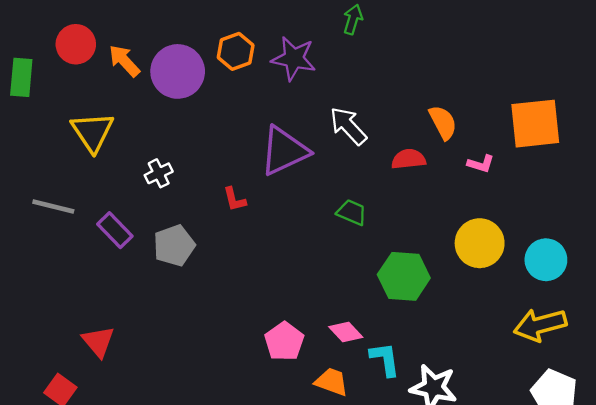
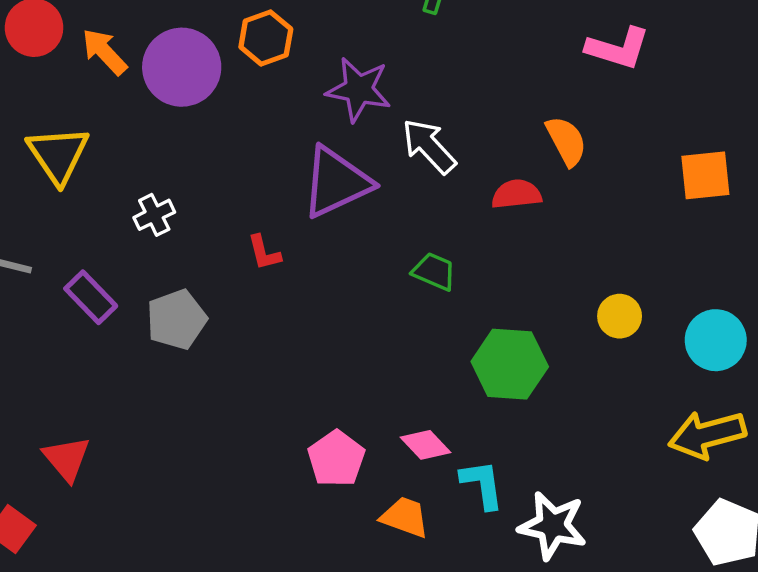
purple star: (294, 58) -> (359, 89), moved
orange square: (535, 124) -> (705, 175), moved, size x0.7
pink L-shape: (481, 164) -> (618, 48), moved, size x1.6
yellow circle: (480, 243) -> (620, 316), size x0.6

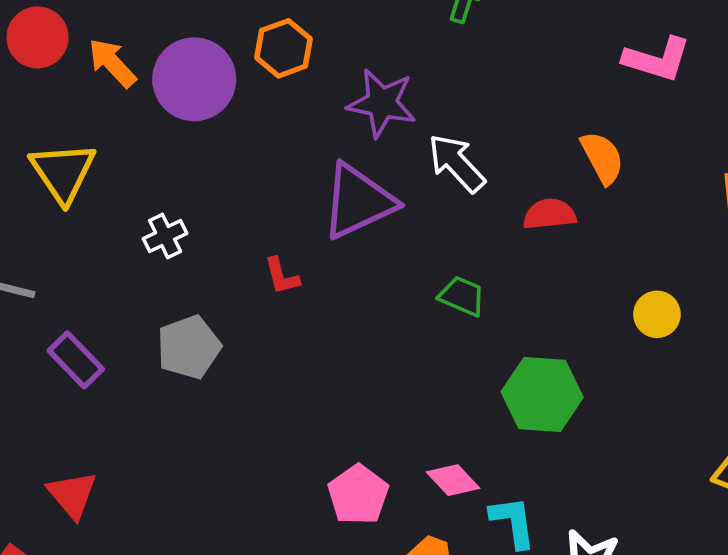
purple rectangle: (91, 297) -> (76, 360), moved
yellow circle: (620, 316) -> (657, 314), moved

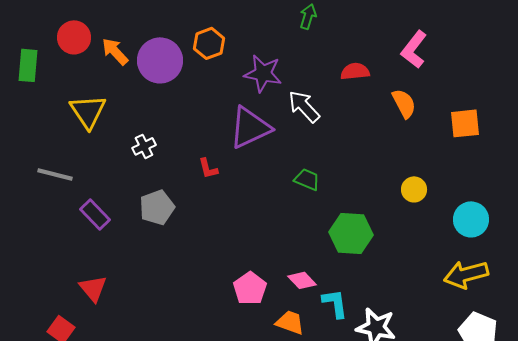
pink L-shape: (657, 59) -> (414, 49), turned 111
orange semicircle: (602, 158) -> (404, 103), moved
red semicircle: (549, 214) -> (355, 71), moved

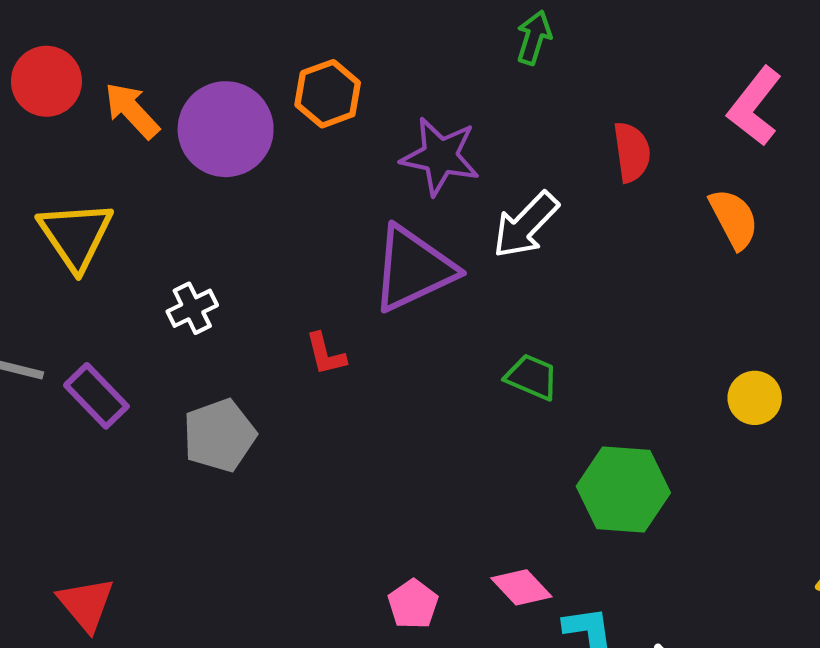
red semicircle: (355, 71) -> (632, 152), turned 88
white arrow: (304, 106) -> (526, 225), turned -93
purple rectangle: (95, 214) -> (96, 396), moved
pink pentagon: (250, 288) -> (413, 604), size x0.7

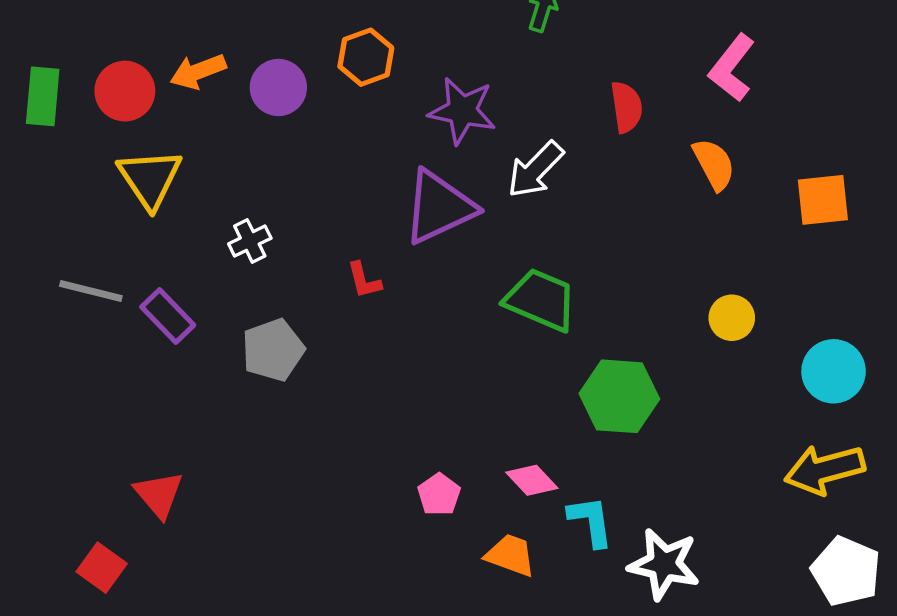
red circle: (46, 81) -> (125, 91), moved
orange arrow: (132, 110) -> (198, 71), turned -68
purple circle: (226, 129) -> (278, 87), size x0.7
green trapezoid: (532, 377) -> (541, 300), size x1.6

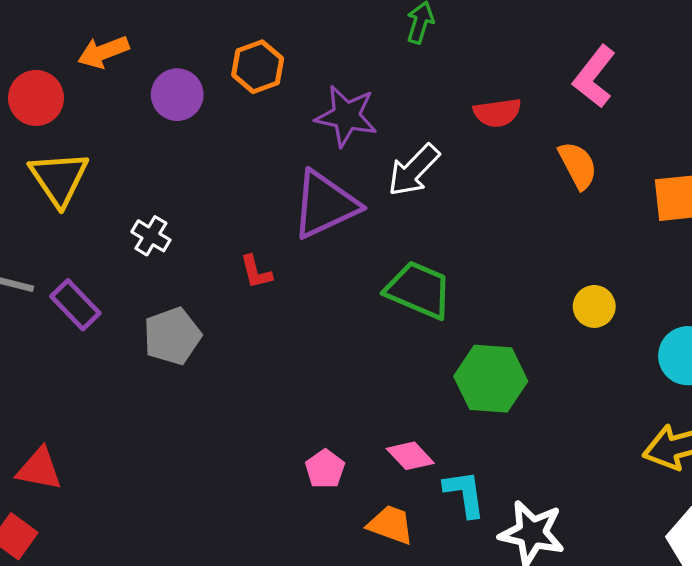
orange arrow: (198, 71) -> (103, 52), moved
red semicircle: (626, 107) -> (497, 113), turned 90
white cross: (250, 241) -> (151, 236), turned -33
red triangle: (159, 494) -> (39, 469), moved, turned -39

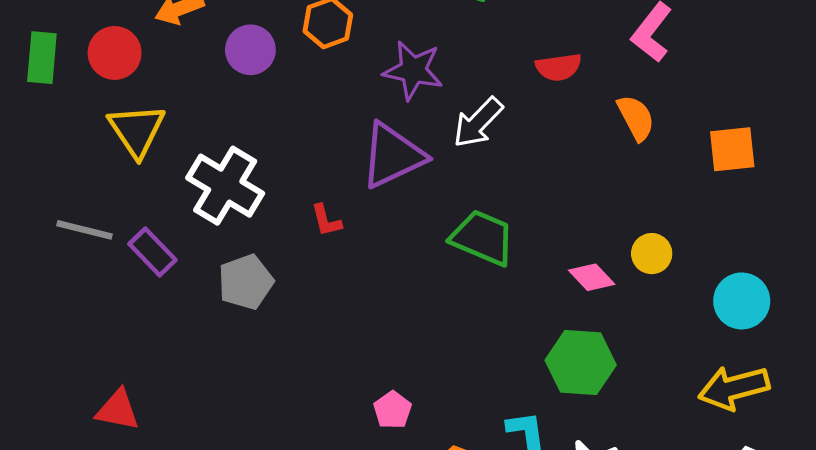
white cross: (151, 236) -> (225, 186), size x2.0
green hexagon: (491, 379) -> (581, 363), moved
pink diamond: (410, 456) -> (592, 277), moved

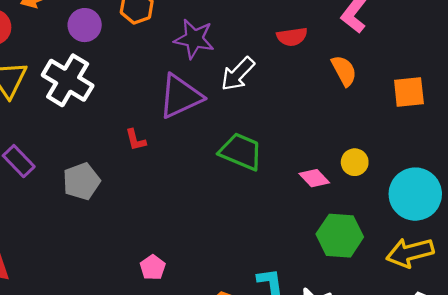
white cross: (225, 186) -> (68, 80), moved
cyan circle: (742, 301) -> (415, 194), size x1.4
green hexagon: (581, 363) -> (340, 236), moved
pink pentagon: (393, 410) -> (153, 267), moved

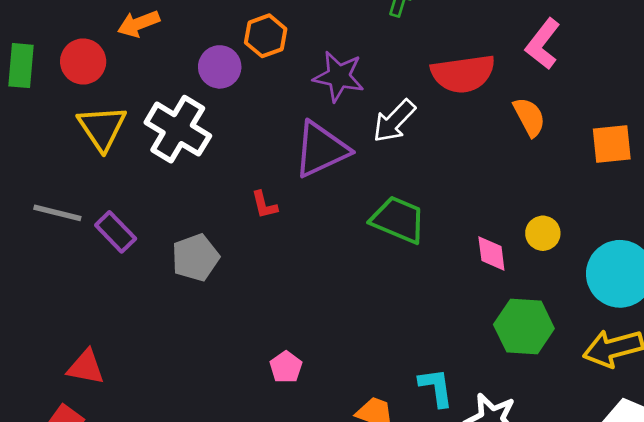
purple circle: (85, 25) -> (220, 67), moved
red semicircle: (292, 37) -> (463, 74), size x1.6
pink diamond: (314, 178) -> (491, 254), turned 36

